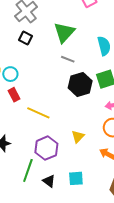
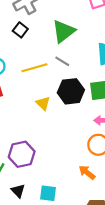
yellow line: (38, 113) -> (34, 68), moved, turned -50
yellow triangle: (78, 137) -> (43, 103), moved, turned -40

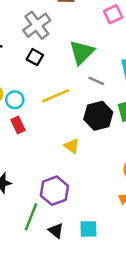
gray line: (62, 61) -> (96, 81), moved
yellow triangle: (43, 103) -> (72, 146), moved

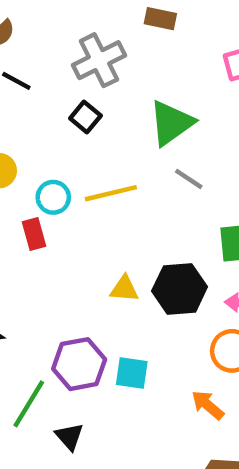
cyan circle: (15, 100) -> (53, 197), moved
black hexagon: (98, 116) -> (180, 289), moved
yellow triangle: (72, 146) -> (124, 289), turned -42
cyan square: (88, 229) -> (132, 373), moved

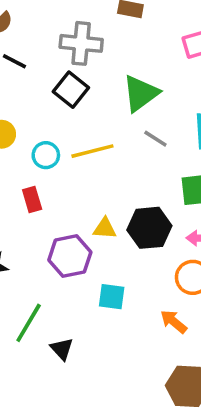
gray cross: (99, 60) -> (81, 43), turned 33
black square: (85, 117) -> (71, 90), size x1.4
red rectangle: (34, 234) -> (32, 200), moved
purple hexagon: (79, 364) -> (70, 256), moved

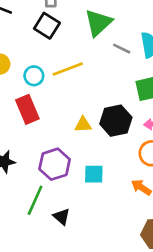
gray line: (155, 139) -> (122, 49), moved
red rectangle: (32, 200) -> (27, 109), size x1.5
purple hexagon: (70, 256) -> (55, 164), moved

